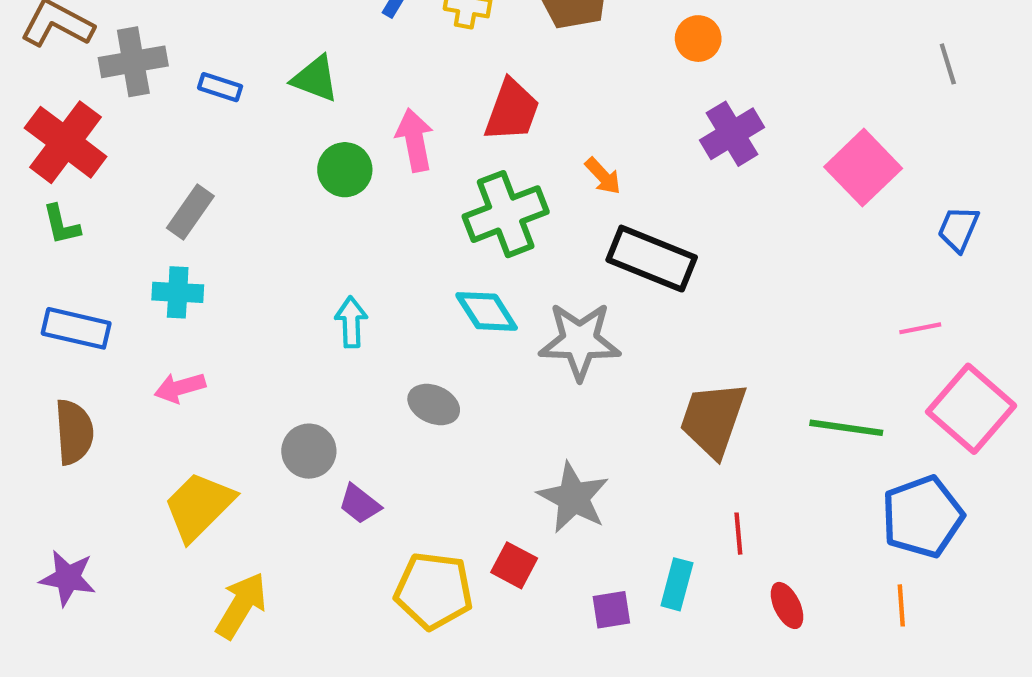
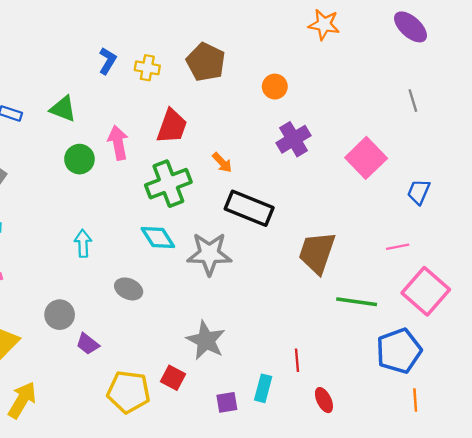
brown trapezoid: (713, 419) -> (317, 253), moved
orange line: (901, 605) -> (415, 400), moved

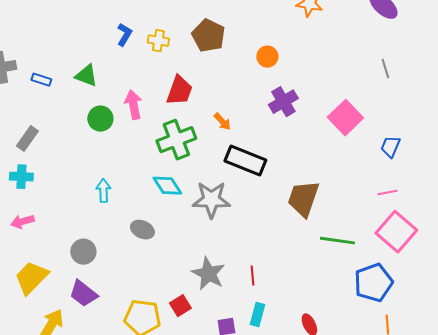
pink line: (398, 247) -> (387, 193), moved
purple trapezoid: (88, 344) -> (83, 294), moved, size x1.4
red line: (297, 360) -> (252, 276), moved
red square: (173, 378) -> (180, 306), turned 30

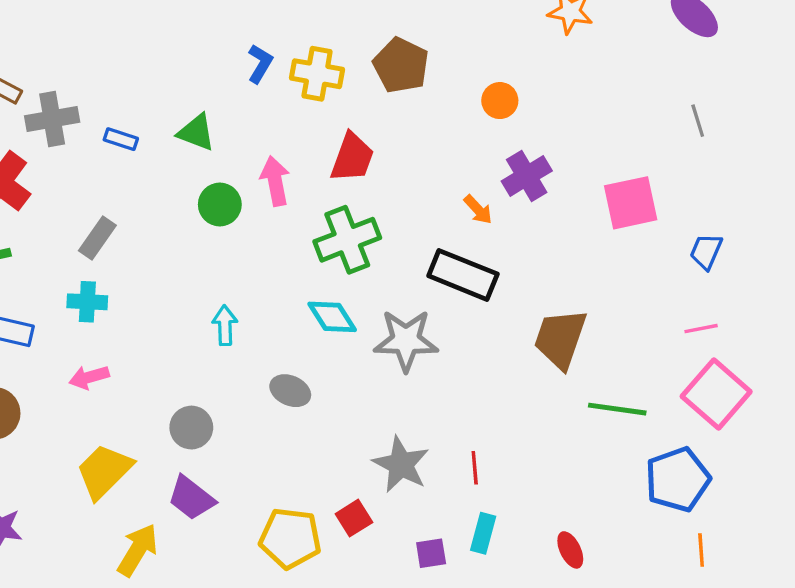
yellow cross: (158, 41) -> (317, 74), size x1.4
pink square: (345, 118) -> (631, 203), turned 32
orange arrow: (222, 122) -> (478, 210), moved

